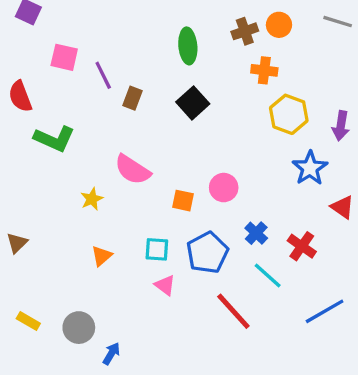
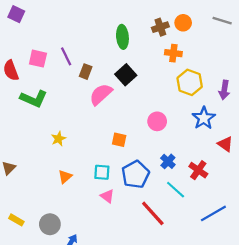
pink square: (64, 57) -> (38, 59), moved
pink semicircle: (132, 170) -> (101, 94), moved, turned 105
pink circle: (224, 188) -> (157, 121), moved

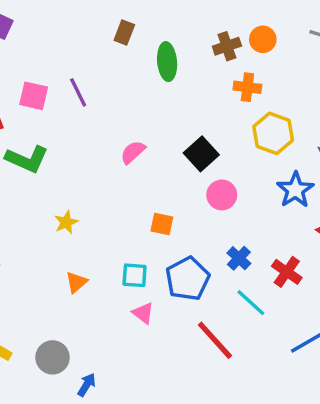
brown rectangle: (86, 72) -> (124, 32), moved
black square: (126, 75) -> (201, 154), moved
pink semicircle: (101, 94) -> (133, 152), size x0.7

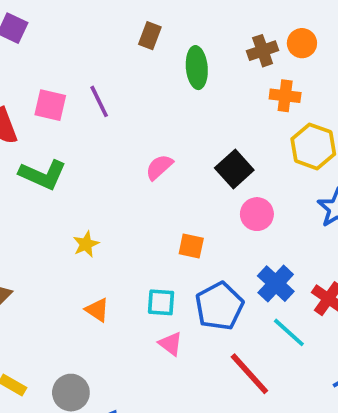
blue cross: (239, 258) -> (276, 284), size x1.4
orange triangle: (76, 282) -> (97, 310), turned -45

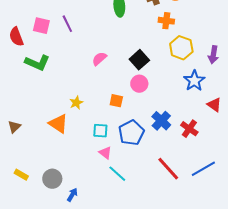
pink circle: (257, 214) -> (139, 84), moved
yellow star: (86, 244) -> (76, 103), moved
orange triangle: (97, 310) -> (58, 124), moved, size x1.5
cyan line: (289, 332) -> (117, 174), moved
red line: (249, 374) -> (168, 169), moved

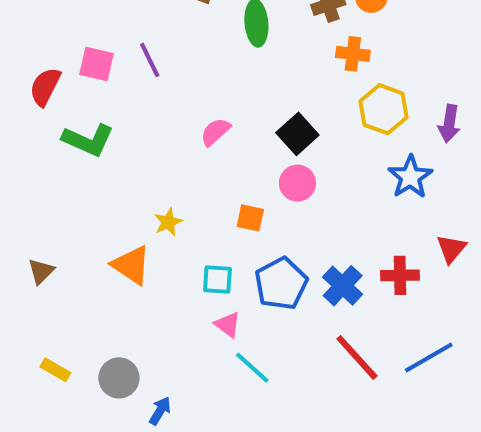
red semicircle: (16, 37) -> (45, 87), turned 48
red triangle: (214, 105) -> (451, 249), moved, turned 35
blue cross: (161, 121) -> (343, 286), moved
red cross: (189, 129) -> (400, 275), turned -36

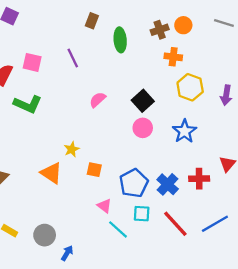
purple line: (150, 60) -> (73, 58), moved
blue star: (410, 177) -> (184, 131), moved
orange square: (250, 218) -> (94, 170), moved
cyan square: (217, 279) -> (142, 214), moved

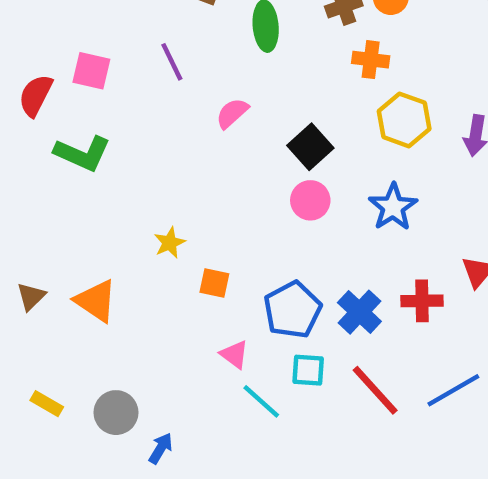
pink semicircle: (98, 100) -> (232, 113), moved
orange triangle: (51, 173) -> (96, 301), moved

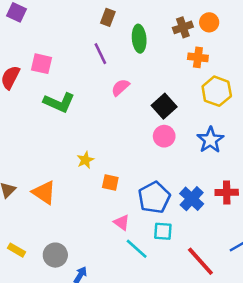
purple line: (172, 62) -> (100, 54), moved
green L-shape: (82, 153) -> (59, 102), moved
red line: (375, 390) -> (200, 261), moved

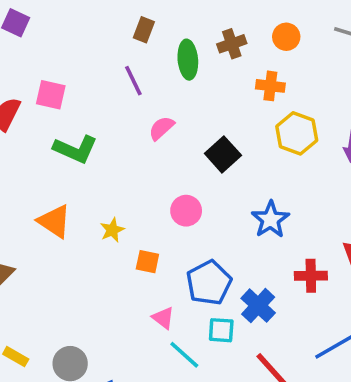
brown cross: (183, 27) -> (232, 44), moved
pink circle: (164, 136) -> (186, 211), moved
blue star: (210, 140) -> (270, 219), moved
orange triangle: (44, 192) -> (54, 221), moved
blue cross: (192, 199) -> (258, 306), moved

